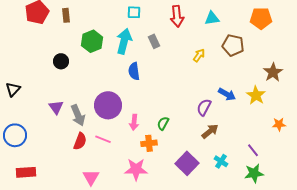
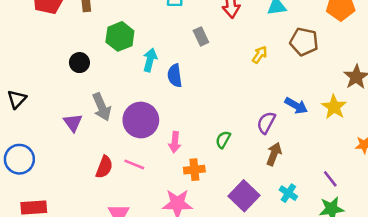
cyan arrow: (124, 41) -> (150, 60), moved, size x0.7
gray arrow: (78, 115) -> (102, 107), moved
green semicircle: (163, 123) -> (223, 140), moved
brown arrow: (210, 131) -> (274, 154), turned -30

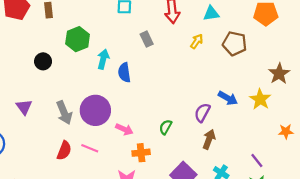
yellow arrow: (260, 55) -> (197, 41), moved
gray arrow: (102, 107) -> (64, 113), moved
purple triangle: (73, 123) -> (24, 107), moved
pink arrow: (175, 142) -> (124, 129), turned -72

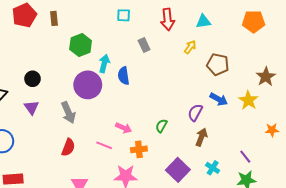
brown pentagon: (235, 44) -> (218, 64), moved
black circle: (43, 61) -> (33, 79), moved
purple circle: (95, 110) -> (88, 85), moved
pink line: (90, 148) -> (104, 145), moved

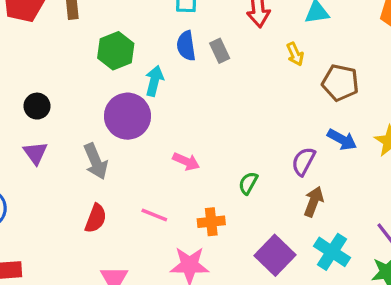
yellow arrow: (190, 47) -> (295, 54), turned 120
blue semicircle: (124, 76) -> (186, 46), moved
pink arrow: (124, 128) -> (186, 161), moved
cyan cross: (213, 168) -> (332, 252), size x1.5

